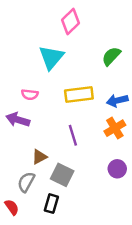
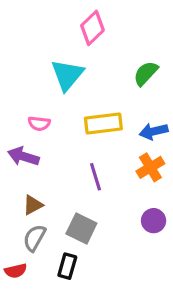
brown triangle: (39, 157) -> (33, 205), moved
red semicircle: (12, 207) -> (16, 271), turned 112

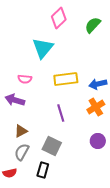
green semicircle: (146, 73) -> (93, 25), moved

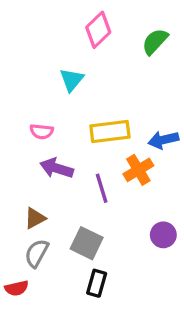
cyan triangle: (43, 48) -> (72, 80), size x0.7
purple arrow: (15, 100) -> (57, 168), moved
orange cross: (96, 107) -> (138, 170), moved
black rectangle: (43, 170) -> (97, 283), moved

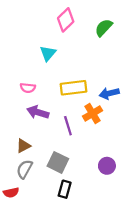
purple circle: (163, 235) -> (107, 166), moved

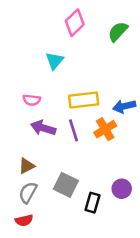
purple line: (68, 126) -> (74, 130), moved
black rectangle: (65, 189) -> (93, 203), moved
red semicircle: (11, 193) -> (24, 220), moved

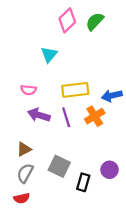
green semicircle: (118, 32) -> (95, 21), moved

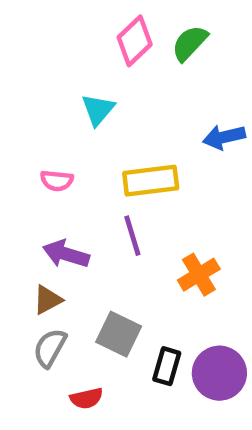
blue arrow: (112, 96) -> (224, 137), moved
purple arrow: (39, 115) -> (66, 254), moved
orange cross: (95, 116) -> (199, 275), moved
purple circle: (110, 170) -> (219, 373), moved, size x1.5
red semicircle: (22, 198) -> (87, 398), moved

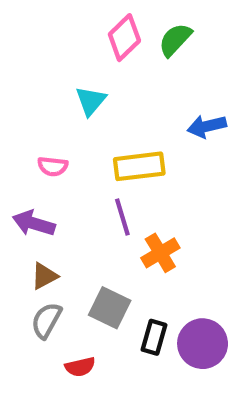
purple arrow: (66, 254) -> (34, 223), moved
orange cross: (199, 275) -> (160, 253), moved

